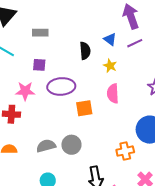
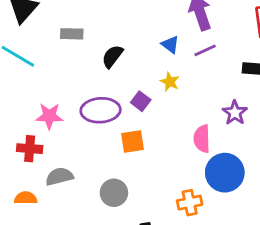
black semicircle: (85, 51) -> (112, 56), moved, turned -138
purple square: (39, 65) -> (141, 101), moved, turned 32
pink semicircle: (113, 93) -> (202, 139), moved
gray semicircle: (46, 146) -> (59, 176), moved

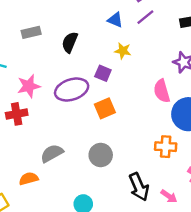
pink star: (49, 116) -> (29, 86), moved
red cross: (30, 149) -> (17, 114), moved
orange cross: (190, 203) -> (166, 147), turned 30

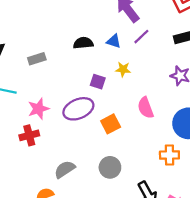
black semicircle: (70, 42) -> (83, 43), moved, turned 66
purple square: (103, 73) -> (98, 82), moved
pink semicircle: (162, 91) -> (146, 108), moved

